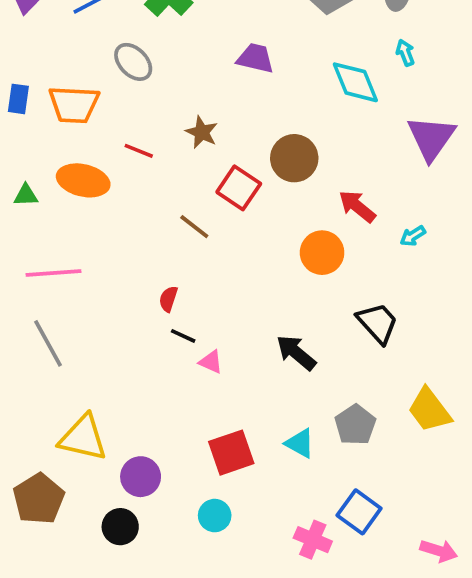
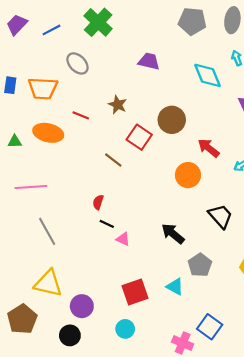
gray line: (48, 343) -> (47, 231), moved
gray pentagon: (355, 425) -> (200, 265), moved

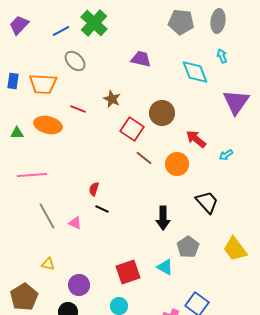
blue line: (51, 30) -> (61, 31), moved
brown line: (113, 160) -> (144, 158), moved
black arrow: (173, 234) -> (163, 218), turned -130
pink triangle: (123, 239) -> (75, 223), moved
yellow triangle: (48, 283) -> (48, 264), size x0.5

